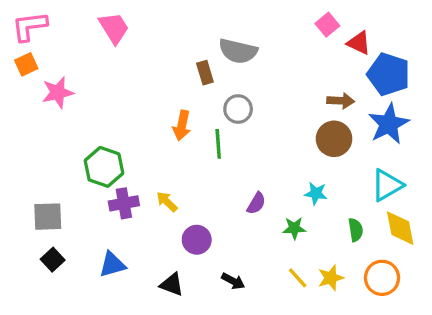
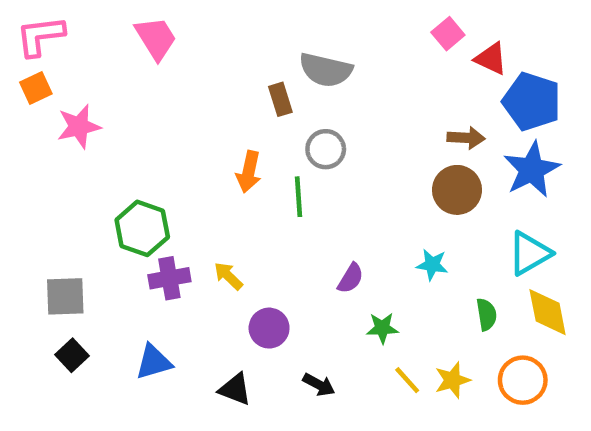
green star: (294, 228) -> (382, 328), moved

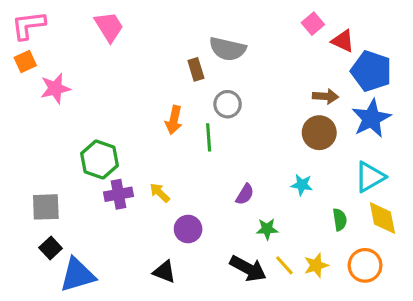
blue triangle: (154, 362) -> (77, 275), moved, size x1.4
black arrow: (319, 385) -> (248, 269), moved, size x1.6

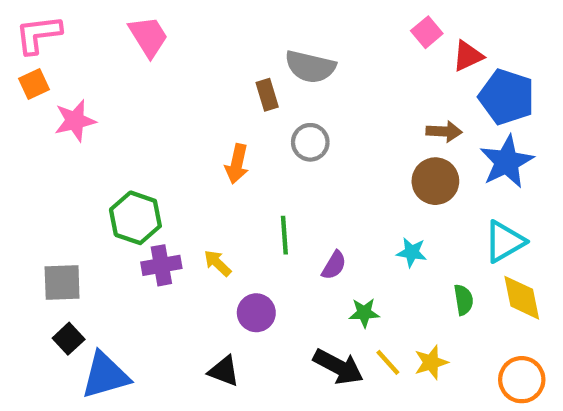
red triangle: (343, 41) -> (468, 56), turned -50
green line: (209, 137) -> (284, 235), moved
orange circle: (365, 265) -> (522, 380), moved

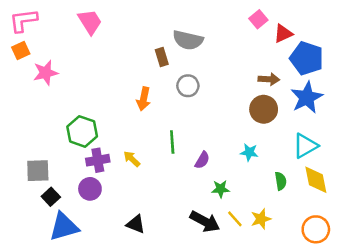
purple circle: (256, 313) -> (90, 189), moved
black square: (69, 339) -> (51, 197), moved

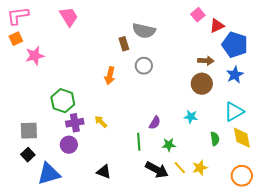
blue star: (307, 98) -> (235, 75), size x0.7
green line: (172, 142) -> (139, 142), moved
black square: (51, 197) -> (28, 155), moved

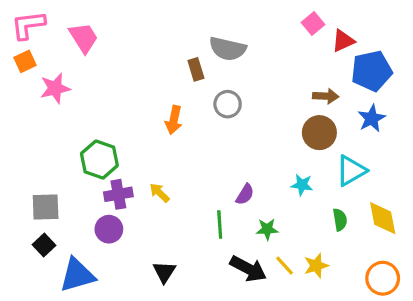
pink trapezoid: (69, 17) -> (84, 38), moved
blue pentagon: (235, 45) -> (372, 71), turned -30
cyan triangle: (234, 112) -> (351, 171), moved
black triangle: (104, 172) -> (164, 272), turned 42

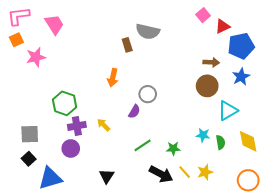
gray circle: (228, 104) -> (148, 94), moved
cyan star: (302, 185) -> (203, 135), moved
purple semicircle: (245, 194) -> (134, 112), moved
green line: (220, 224) -> (143, 145), turned 60

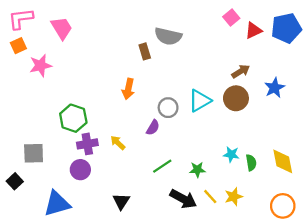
blue pentagon: (241, 46) -> (286, 28), moved
brown arrow: (211, 62) -> (241, 71), turned -35
cyan triangle: (228, 111) -> (200, 101), moved
black square: (29, 159) -> (15, 181), moved

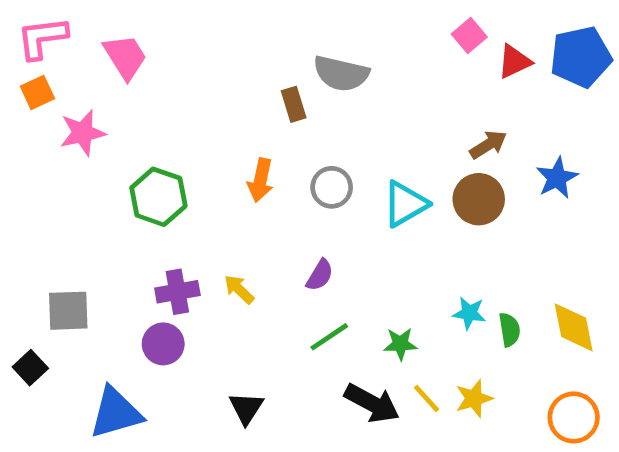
gray circle: (168, 108) -> (332, 187), moved
green hexagon: (73, 118) -> (158, 197), moved
purple semicircle: (153, 128) -> (320, 275), moved

